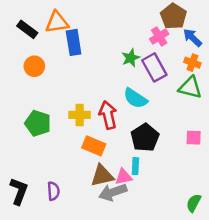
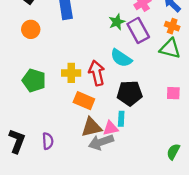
black pentagon: (145, 138) -> (130, 93), turned 30

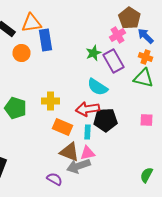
orange circle: (31, 29) -> (22, 53), moved
red arrow: (97, 73) -> (88, 109), moved, turned -85
cyan rectangle: (121, 119) -> (88, 132), moved
brown triangle: (91, 127) -> (70, 152), turned 35
purple semicircle: (48, 141) -> (54, 179), moved, turned -56

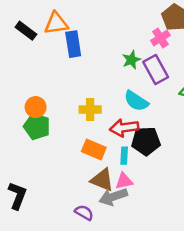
orange circle: (22, 53) -> (36, 107), moved
yellow cross: (50, 101) -> (90, 110), moved

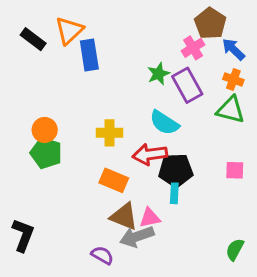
orange triangle: (56, 23) -> (69, 31), turned -35
cyan rectangle: (124, 156) -> (174, 193), moved

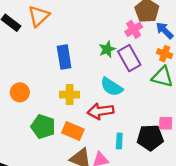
blue rectangle: (89, 55) -> (64, 57), moved
green pentagon: (46, 153) -> (43, 127), moved
black pentagon: (176, 170) -> (150, 138), moved

